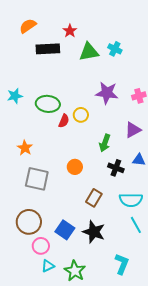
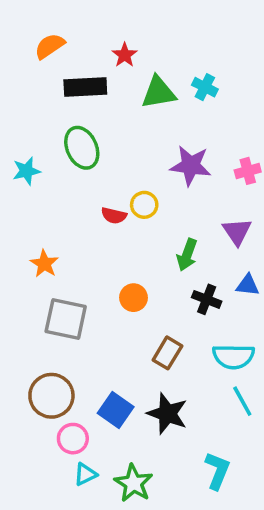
green ellipse: (48, 104) -> (82, 148), moved, turned 60
red semicircle: (64, 121) -> (114, 216), turned 80
purple triangle: (133, 130) -> (237, 232), turned -36

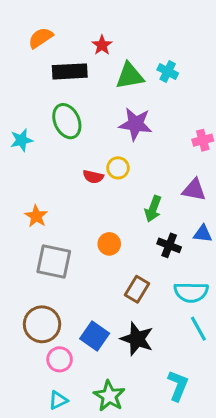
purple star: (191, 166) -> (136, 124), moved
purple triangle: (237, 232) -> (194, 190), turned -45
cyan triangle: (85, 474) -> (58, 400), moved

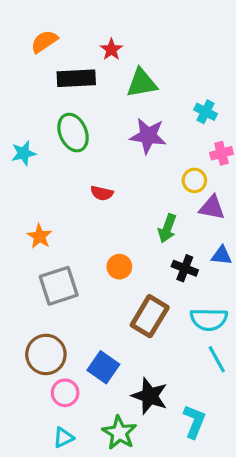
cyan cross: (168, 71) -> (206, 112), moved
yellow circle: (118, 168) -> (194, 180), moved
gray square: (54, 261) -> (59, 286), turned -30
brown rectangle: (137, 289) -> (150, 316), size x1.4
black star: (137, 339) -> (150, 396), moved

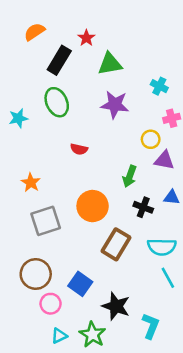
black rectangle: (76, 78) -> (59, 60), turned -56
orange circle: (119, 267) -> (93, 206), size x1.6
cyan triangle: (63, 437) -> (59, 336), moved

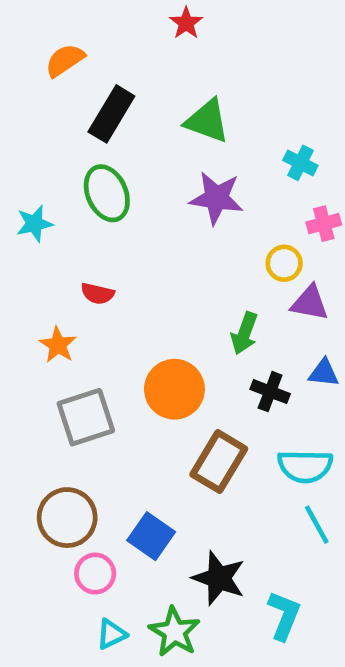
red star: (86, 38) -> (186, 23), moved
green triangle: (110, 64) -> (207, 121), turned 30
red semicircle: (79, 149) -> (97, 294), moved

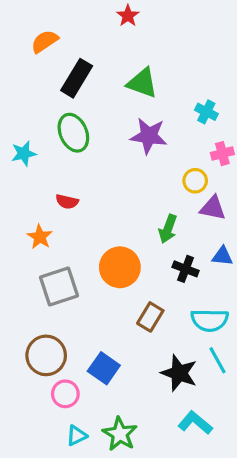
brown rectangle: (219, 462) -> (150, 317), size x0.7
black star: (219, 578) -> (179, 373), moved
cyan L-shape: (284, 616) -> (195, 423), turned -72

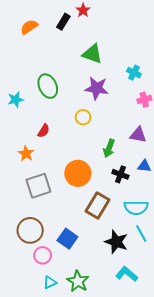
black rectangle: (77, 78) -> (63, 22), moved, size x0.7
yellow circle: (195, 181) -> (83, 117), moved
red semicircle: (67, 202) -> (44, 131), turned -72
brown rectangle: (150, 317) -> (98, 205), size x1.4

